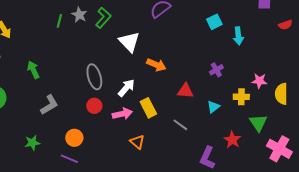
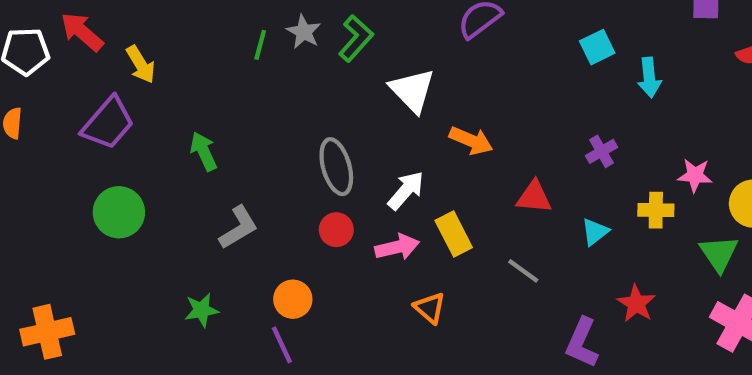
green triangle: (258, 123) -> (719, 254), moved
purple line: (69, 159) -> (282, 345), turned 42

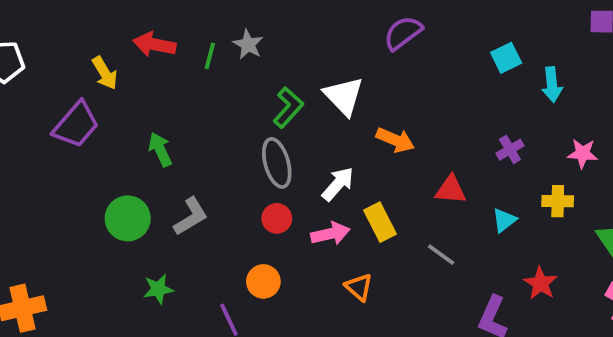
red arrow: (82, 32) -> (154, 44), moved, turned -30
green L-shape: (356, 38) -> (288, 108), moved
pink star: (695, 175) -> (583, 153), moved
green circle: (119, 212) -> (128, 218), moved
orange circle: (293, 299) -> (263, 281), moved

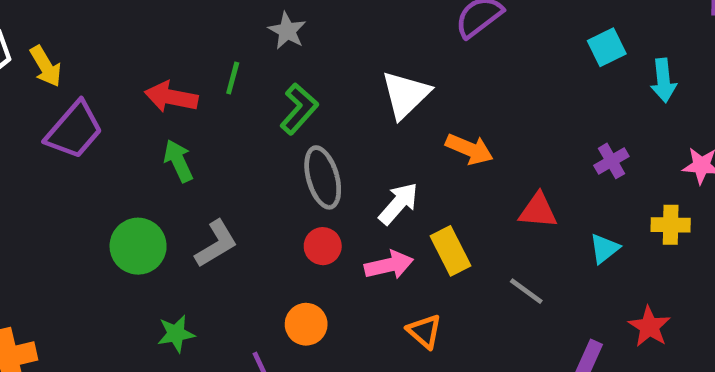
red arrow: (154, 44) -> (171, 97), moved
green line: (210, 56) -> (233, 78), moved
yellow arrow: (105, 73) -> (46, 66), moved
white triangle: (344, 96) -> (406, 95), turned 30
green L-shape: (288, 108) -> (299, 109), moved

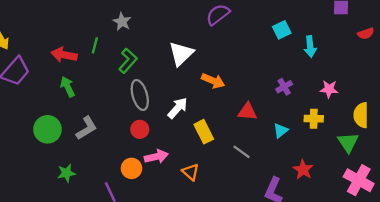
pink arrow: (389, 265) -> (156, 157), moved

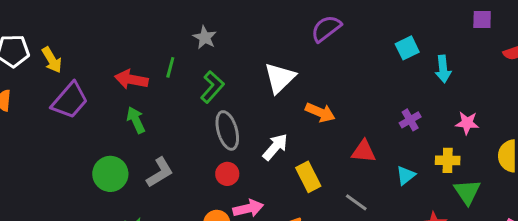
green triangle: (348, 142) -> (467, 192), moved

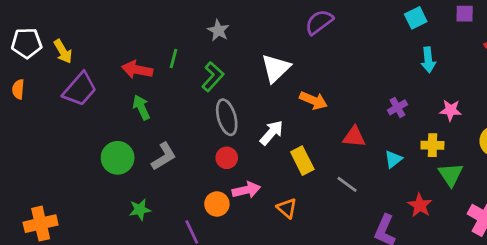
gray star: (205, 37) -> (218, 30), moved
cyan square: (407, 48) -> (416, 18), moved

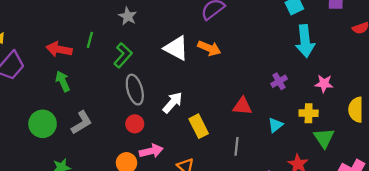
cyan arrow: (428, 60) -> (305, 41), size x1.5
white triangle: (276, 68) -> (176, 48), turned -48
orange arrow: (313, 100) -> (209, 48), moved
gray line: (347, 184) -> (236, 146), turned 60

